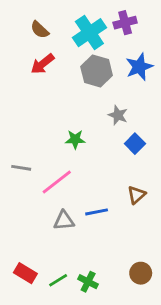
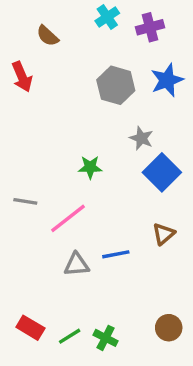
cyan cross: (89, 33) -> (107, 17), moved, size x0.6
red arrow: (42, 64) -> (22, 77), moved, turned -75
blue square: (135, 144) -> (162, 172), size x1.5

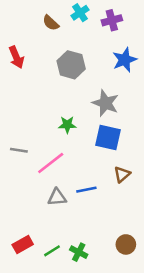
brown semicircle: (47, 36) -> (51, 23), moved
gray hexagon: (116, 85) -> (71, 65), moved
gray star: (141, 138) -> (105, 103), size x1.5
blue square: (162, 172) -> (108, 137), moved, turned -32
red rectangle: (30, 328) -> (23, 244), turned -60

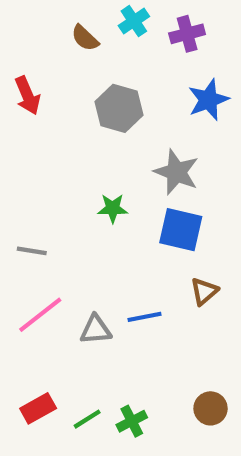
pink line: (51, 163) -> (40, 315), moved
green cross: (79, 252) -> (132, 421), turned 36

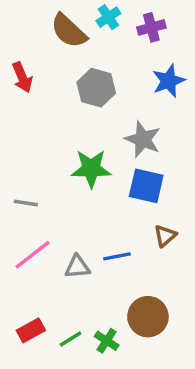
brown semicircle: (85, 38) -> (69, 31), size x1.6
green star: (113, 208) -> (91, 169), size x1.6
brown circle: (211, 408) -> (148, 317), moved, size x1.5
green cross: (132, 421) -> (107, 341), turned -30

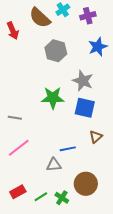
red arrow: (22, 77) -> (13, 31), moved
gray triangle: (77, 267) -> (54, 165), moved

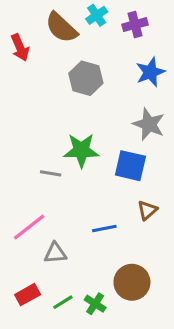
gray star: (83, 81) -> (149, 124), moved
gray line: (15, 118) -> (51, 173), moved
gray triangle: (54, 165) -> (55, 253), moved

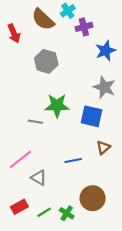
purple cross: (135, 25) -> (84, 27), moved
gray hexagon: (86, 78) -> (46, 61), moved
gray triangle: (55, 253) -> (39, 178), turned 35

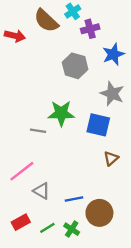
red arrow: (14, 33) -> (15, 36), turned -54
gray hexagon: (46, 61) -> (75, 66), moved
blue line: (73, 160) -> (74, 199), moved

